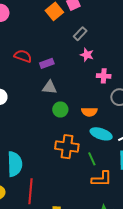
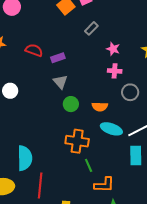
pink star: (87, 55) -> (113, 49), moved
gray triangle: (50, 87) -> (60, 82), turned 42
green line: (92, 159) -> (89, 165), moved
orange L-shape: (102, 179) -> (104, 185), moved

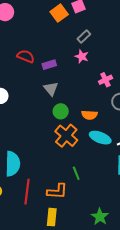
pink star: (113, 49) -> (82, 56), moved
pink cross: (115, 71) -> (105, 80), turned -32
orange cross: (77, 141) -> (66, 136), moved, turned 30
orange L-shape: (104, 185) -> (57, 191), moved

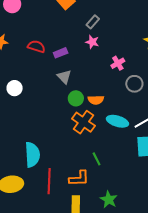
orange semicircle: (89, 115) -> (96, 100), moved
green star: (100, 217) -> (109, 200), moved

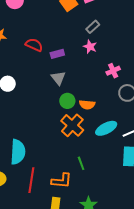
cyan ellipse: (117, 121) -> (106, 128), turned -50

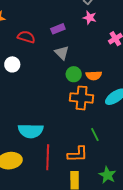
red semicircle: (34, 45) -> (26, 37), moved
orange cross: (72, 125) -> (82, 98), turned -30
cyan semicircle: (18, 152) -> (31, 131), turned 95

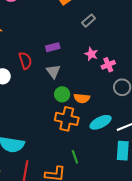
pink star: (90, 18) -> (91, 54), moved
red semicircle: (26, 37) -> (25, 61), moved, turned 48

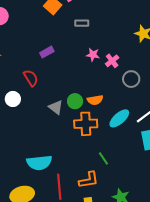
gray rectangle: (89, 21) -> (82, 23), turned 56
purple rectangle: (53, 47) -> (47, 52), moved
gray triangle: (53, 71) -> (56, 107), moved

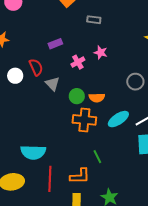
pink cross: (112, 61) -> (78, 62), moved
white circle: (13, 99) -> (15, 76), moved
gray triangle: (56, 107) -> (52, 84), moved

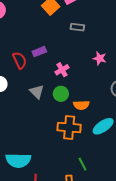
pink star: (101, 52) -> (100, 58), moved
red semicircle: (36, 67) -> (20, 60), moved
green circle: (77, 96) -> (61, 94), moved

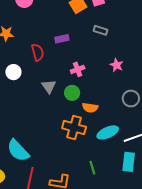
purple rectangle: (39, 52) -> (62, 39), moved
cyan semicircle: (18, 160) -> (18, 151), turned 35
green line: (82, 164) -> (92, 168), moved

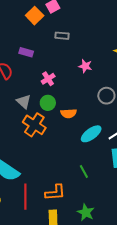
purple rectangle: (62, 39) -> (26, 52), turned 40
orange cross: (74, 128) -> (34, 125), moved, turned 30

